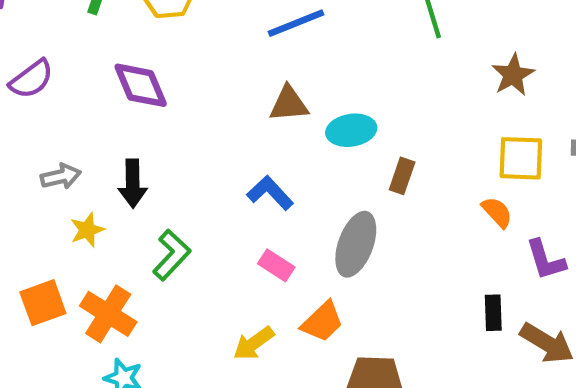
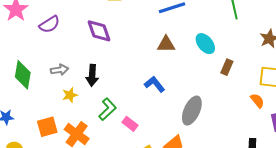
cyan ellipse: (351, 130) -> (205, 44), moved, turned 55
brown rectangle: (402, 176) -> (227, 67), moved
pink rectangle: (276, 265) -> (130, 124), moved

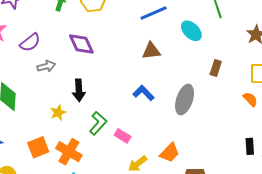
cyan ellipse: (205, 44) -> (191, 31), moved
gray arrow: (60, 70) -> (46, 66), moved
gray ellipse: (192, 111) -> (185, 100), moved

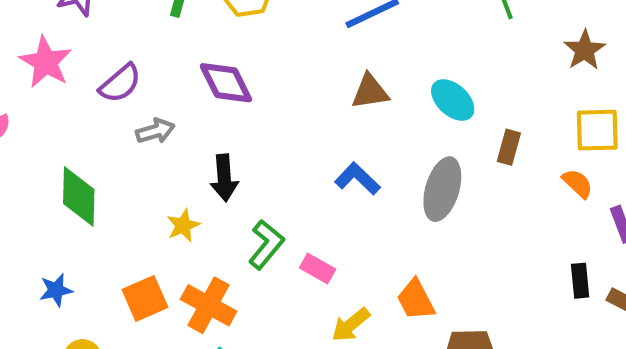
cyan ellipse: (191, 31) -> (453, 100), moved
brown rectangle: (216, 68) -> (509, 147), moved
orange trapezoid: (170, 153) -> (416, 300), turned 110

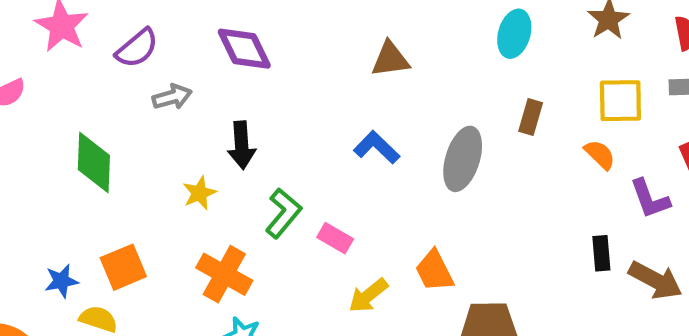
cyan ellipse: (453, 100) -> (514, 34), moved, turned 63
blue star: (56, 290) -> (61, 281), moved
orange square: (145, 298) -> (123, 267), moved

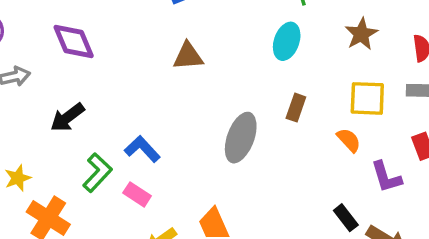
black arrow: (242, 145) -> (67, 117), turned 54
blue L-shape: (377, 147) -> (142, 149), moved
yellow star: (199, 193) -> (18, 178), moved
black rectangle: (601, 253) -> (346, 218), turned -36

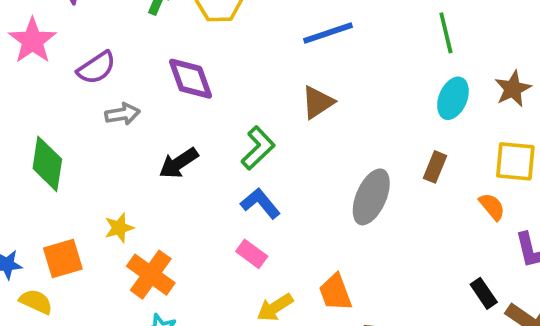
cyan ellipse: (287, 41) -> (453, 98), moved
brown triangle: (188, 56) -> (318, 102), turned -32
green L-shape: (97, 173) -> (258, 148), moved

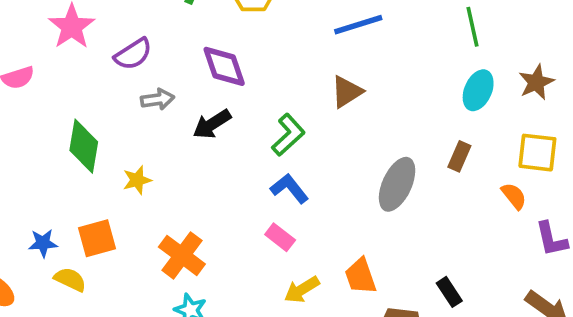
black arrow: (179, 163) -> (212, 124), moved
yellow star: (119, 228) -> (137, 180), moved
black rectangle: (484, 293) -> (449, 292), moved

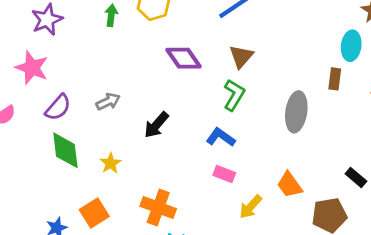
purple semicircle: (133, 54) -> (58, 107), moved
purple diamond: (224, 66) -> (183, 58), moved
cyan ellipse: (478, 90) -> (351, 46), moved
black arrow: (212, 124) -> (156, 125), moved
green L-shape: (288, 135) -> (234, 95), moved

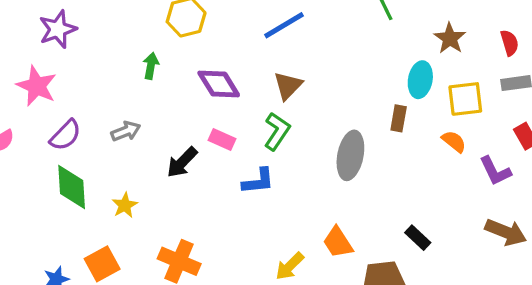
green arrow: (111, 15) -> (151, 66), moved
blue L-shape: (221, 137) -> (258, 181), turned 136
pink rectangle: (224, 174) -> (222, 139), moved

